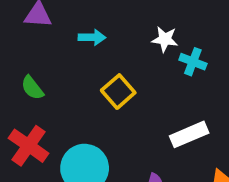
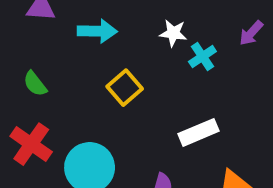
cyan arrow: (92, 37) -> (97, 31), size x1.4
cyan cross: (193, 62) -> (202, 56), turned 35

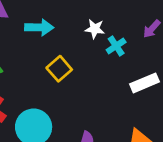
white rectangle: (199, 132) -> (145, 83), moved

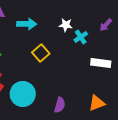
white rectangle: (145, 83) -> (101, 63), turned 30

